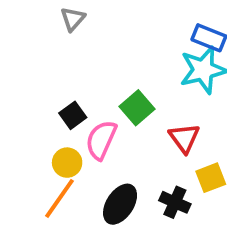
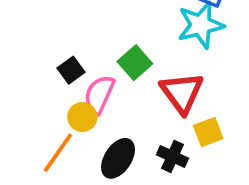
red triangle: (184, 138) -> (182, 93), size x1.4
yellow circle: (67, 163) -> (82, 117), moved

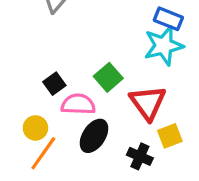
pink semicircle: (99, 95) -> (78, 104), turned 68
yellow circle: (82, 117) -> (35, 128), moved
black ellipse: (118, 158) -> (94, 136), moved

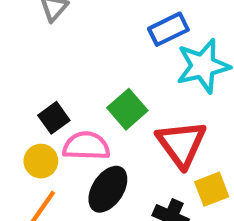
blue rectangle: (168, 19) -> (168, 29), moved, turned -48
yellow circle: (35, 128) -> (41, 161), moved

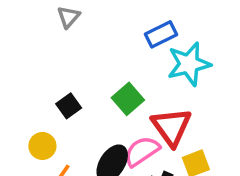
pink semicircle: (86, 146) -> (142, 151), moved, turned -36
yellow circle: (41, 161) -> (42, 146), moved

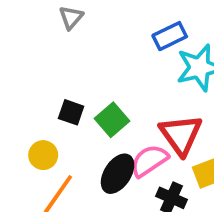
green square: (128, 99) -> (112, 120), moved
black square: (69, 106) -> (71, 112), turned -35

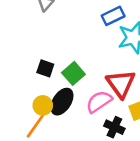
yellow circle: (43, 155) -> (43, 105), moved
black ellipse: (118, 174) -> (62, 102), moved

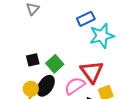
black square: (45, 68) -> (33, 60), turned -32

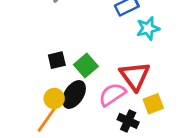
cyan star: (102, 36) -> (148, 28), size x0.7

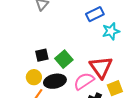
black ellipse: (74, 94) -> (55, 81), turned 45
yellow circle: (54, 98) -> (34, 77), moved

